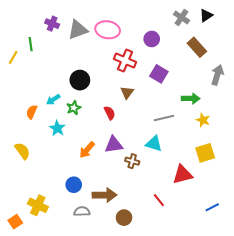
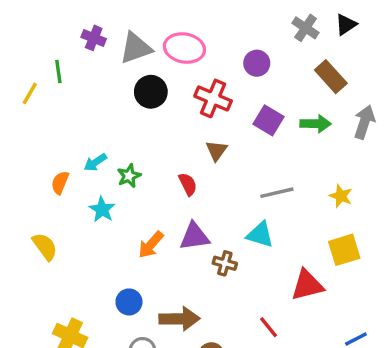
black circle: (80, 80) -> (151, 92), moved
green arrow: (191, 99) -> (316, 124), moved

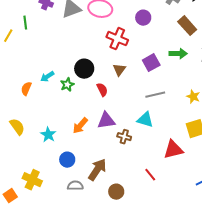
black circle: (151, 92) -> (84, 69), moved
purple square: (269, 120) -> (151, 63), moved, turned 30
cyan star: (102, 209) -> (48, 135), moved
brown arrow: (179, 319) -> (97, 170), turned -55

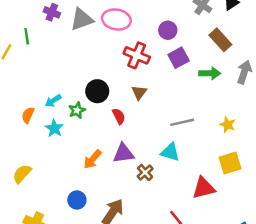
purple square: (151, 63) -> (179, 58), moved
yellow semicircle: (17, 127) -> (22, 174), moved, turned -102
cyan star: (48, 135) -> (54, 128), moved
brown cross: (124, 137) -> (145, 172), turned 32

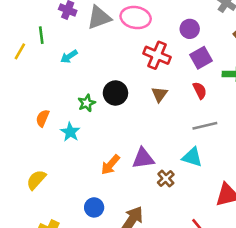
cyan arrow: (53, 101) -> (69, 57), moved
green star: (77, 110) -> (87, 103), moved
red semicircle: (119, 116) -> (200, 90), moved

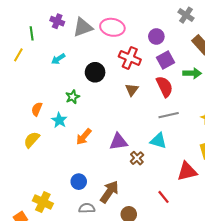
green line: (41, 35) -> (32, 33), moved
red semicircle: (200, 90) -> (165, 87), size x1.5
black circle: (115, 93) -> (95, 72), moved
orange arrow: (110, 165) -> (84, 137), moved
yellow semicircle: (36, 180) -> (32, 140), moved

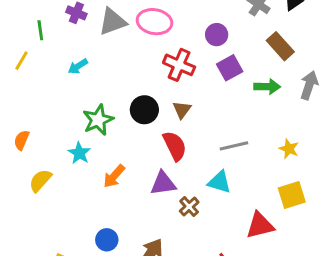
black circle: (95, 72) -> (144, 110), moved
red semicircle: (165, 87) -> (175, 146), moved
green star: (73, 97) -> (98, 120), size x1.5
orange semicircle: (37, 109) -> (22, 140), moved

